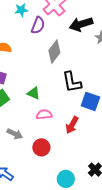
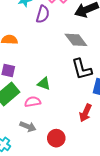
gray diamond: (54, 52) -> (76, 40), moved, turned -70
pink semicircle: (44, 114) -> (33, 102), moved

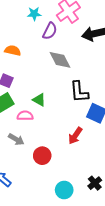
gray diamond: (76, 40) -> (60, 60), moved

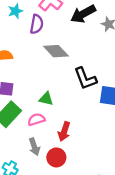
red arrow: (75, 136) -> (64, 131), moved
gray arrow: (16, 139) -> (34, 147), turned 56
red circle: (42, 156) -> (56, 157), moved

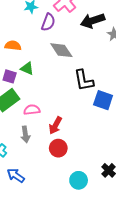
green triangle: (46, 99) -> (27, 68), moved
red circle: (56, 157) -> (58, 148), moved

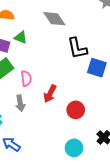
pink semicircle: (32, 110) -> (26, 78), turned 91
red circle: (58, 148) -> (76, 110), moved

